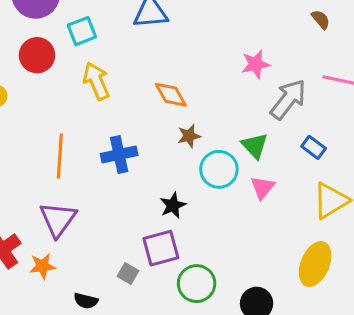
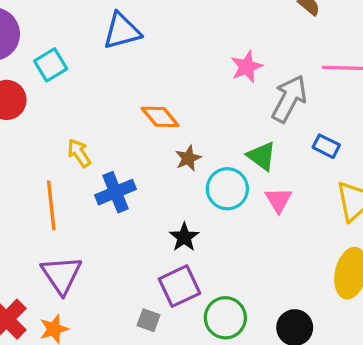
yellow arrow: (96, 81) -> (79, 153), moved, size x0.7

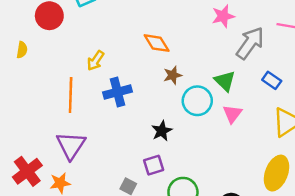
yellow arrow: (79, 153) -> (96, 61), turned -120
purple square: (179, 286) -> (154, 165), size x0.7

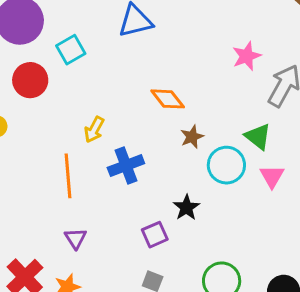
purple triangle: (71, 145) -> (75, 238), size x0.6
purple square: (154, 165) -> (155, 235), moved

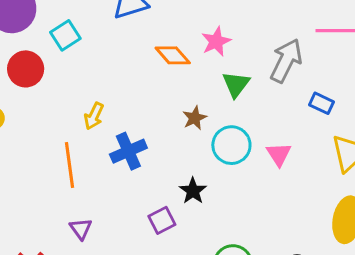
pink star: (247, 56) -> (216, 42), moved
orange diamond: (168, 99) -> (173, 55), moved
green triangle: (258, 137) -> (236, 84), moved, turned 32

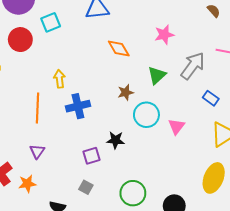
pink star: (216, 42) -> (164, 35), moved
yellow arrow: (94, 116) -> (59, 79), turned 138
black star: (193, 191) -> (115, 140), turned 30

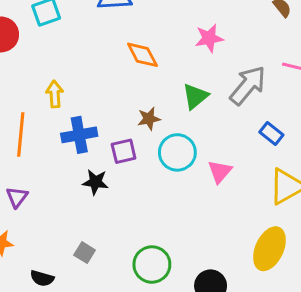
black star: (115, 140) -> (95, 182), moved
purple square: (92, 156) -> (124, 151), moved

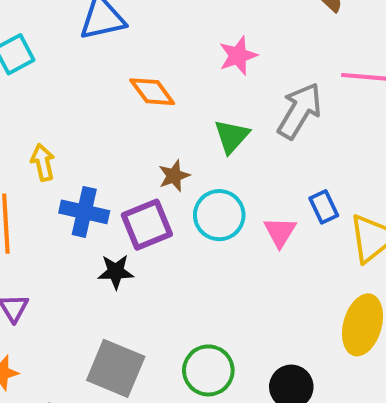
blue rectangle: (271, 133) -> (324, 207), moved, turned 35
blue cross: (79, 135) -> (84, 212), turned 32
purple square: (124, 151) -> (147, 225), size x1.4
gray square: (85, 253) -> (116, 368), size x2.0

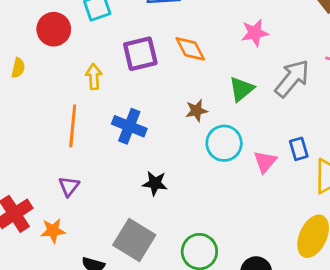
yellow arrow: (43, 162) -> (94, 77), moved
purple square: (147, 225) -> (140, 54), moved
black star: (116, 272) -> (155, 183), moved

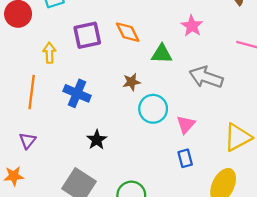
pink star: (255, 33) -> (192, 26), moved, turned -30
gray arrow: (292, 78) -> (206, 77), moved, turned -112
green triangle: (241, 89) -> (162, 54), moved, turned 40
blue rectangle: (299, 149) -> (185, 158), moved
black star: (155, 183) -> (97, 140), turned 30

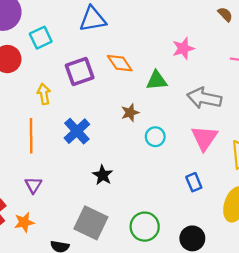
pink star: (192, 26) -> (183, 48), turned 30
blue cross: (77, 93) -> (77, 131), turned 32
cyan circle: (153, 109) -> (155, 137), size x0.7
pink triangle: (186, 124) -> (204, 138), moved, size x1.4

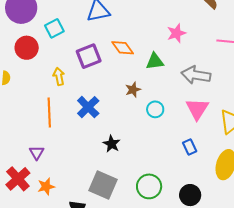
purple triangle: (33, 185) -> (37, 153), moved

